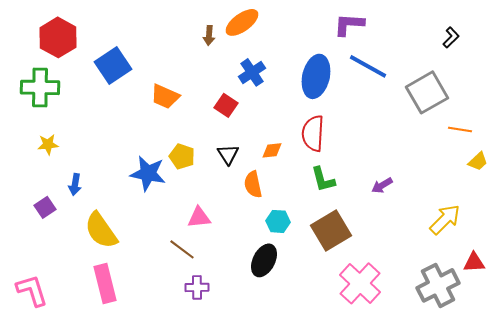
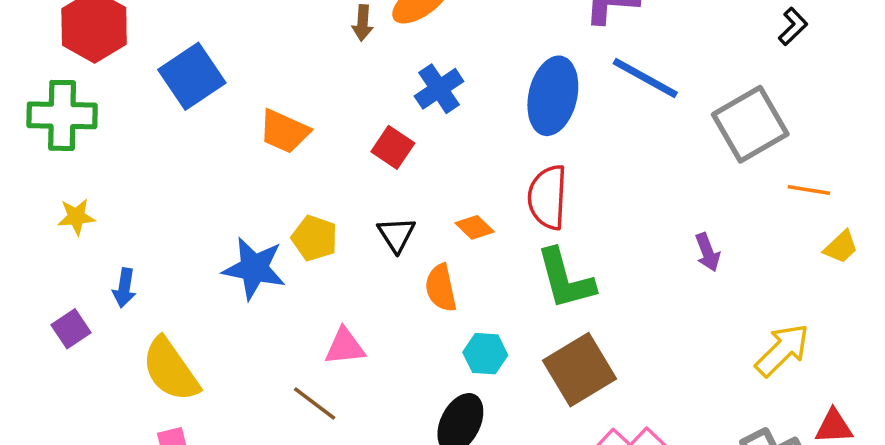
orange diamond: (272, 150) -> (475, 227), turned 50
green L-shape: (323, 179) -> (565, 279), size x1.4
purple arrow: (382, 185) -> (708, 252), moved, turned -80

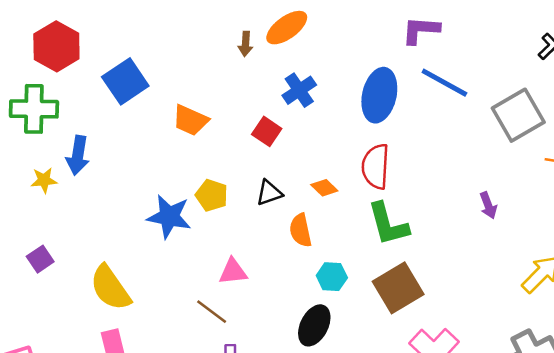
black triangle: (396, 235) -> (269, 193), turned 44
blue arrow: (124, 288) -> (78, 155), moved, size x1.4

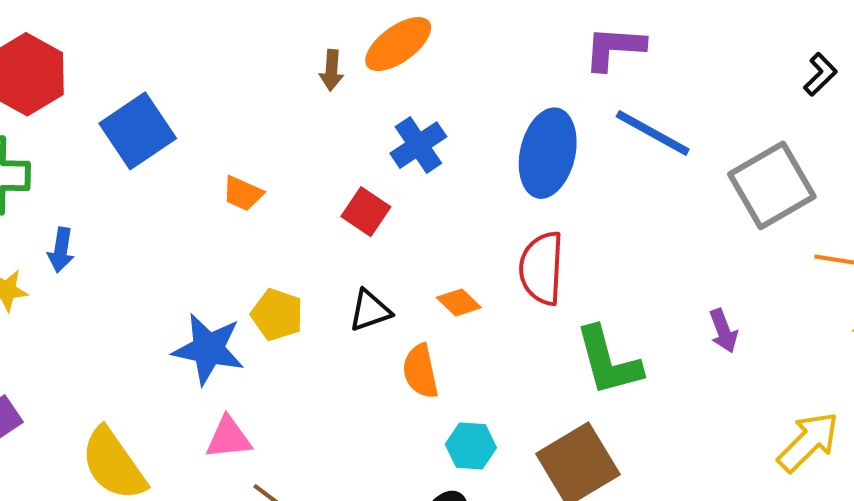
orange trapezoid: (190, 120) -> (243, 193), size x0.7
blue arrow: (78, 155) -> (61, 250), size x0.7
green L-shape: (388, 224) -> (608, 361), moved
pink triangle: (233, 272) -> (229, 438), moved

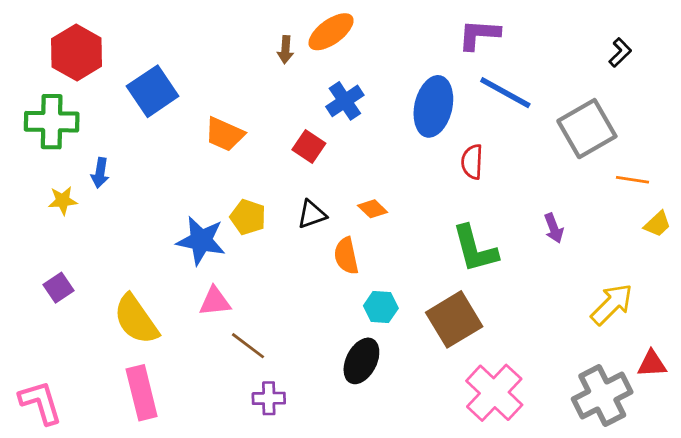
orange trapezoid: (243, 193) -> (225, 134), size x1.4
red semicircle: (542, 268) -> (472, 162), moved, size x0.7

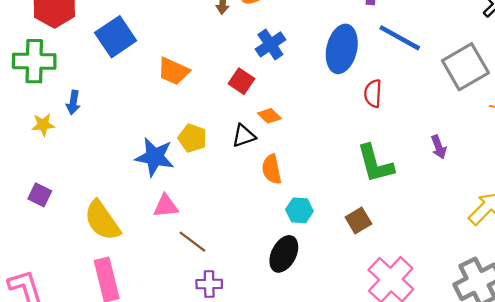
orange diamond: (373, 209) -> (269, 116), moved
purple square: (59, 288) -> (40, 195), turned -30
brown square: (454, 319) -> (358, 221), size x0.6

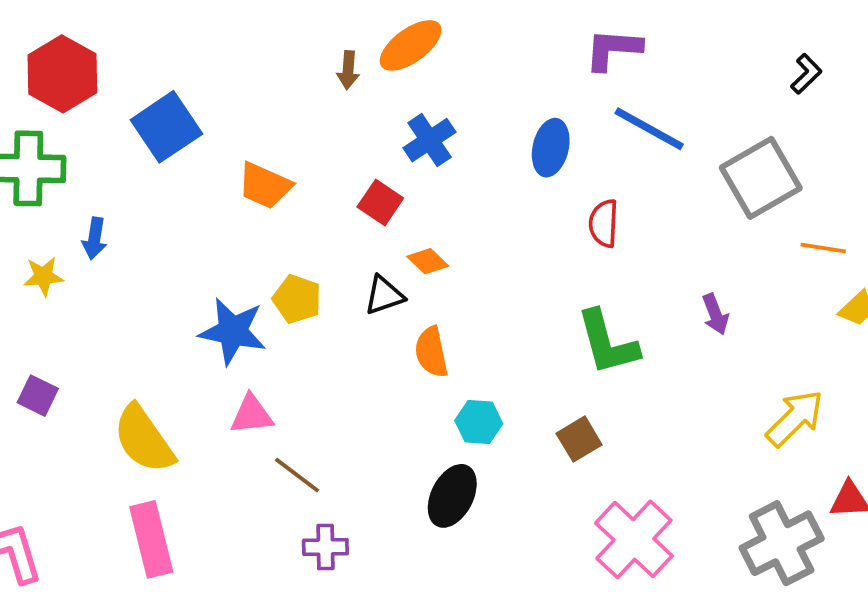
blue ellipse: (342, 49) -> (551, 148), size x0.7

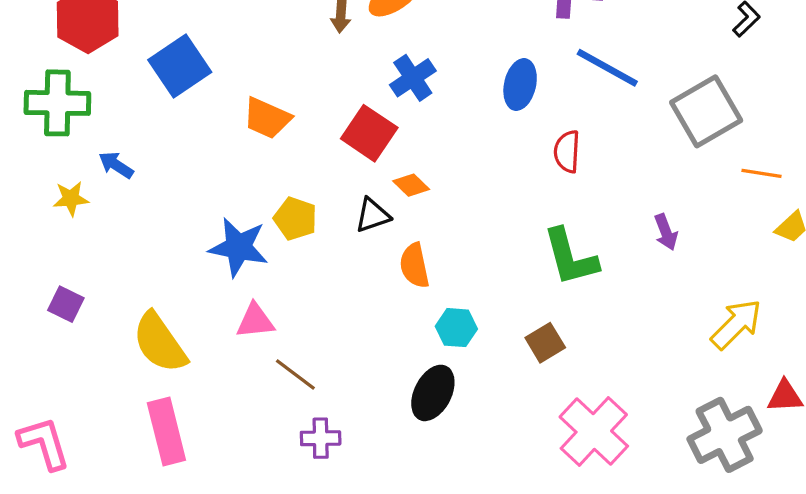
red square: (380, 203) -> (369, 133), size x1.4
blue arrow: (95, 238) -> (116, 165), turned 114

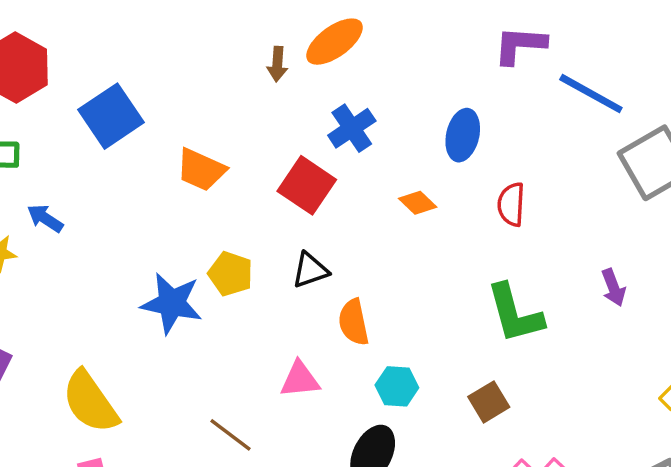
blue line: (607, 68) -> (591, 94), moved
orange diamond: (411, 185) -> (418, 203), moved
pink triangle: (255, 321) -> (300, 379), moved

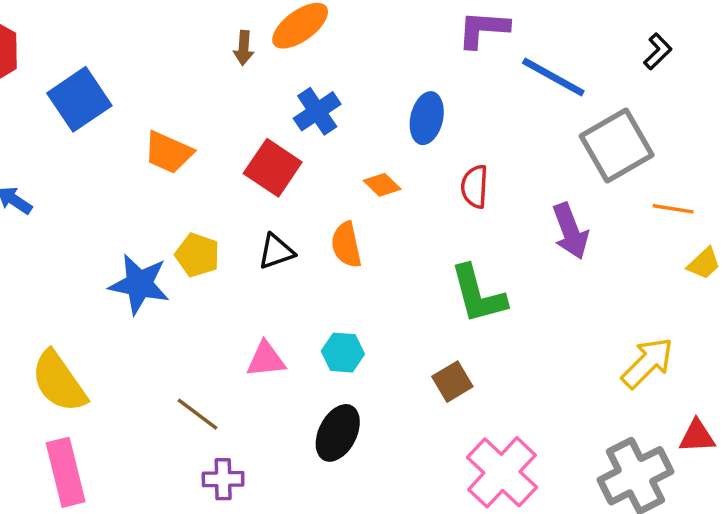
purple arrow: (613, 288) -> (570, 231), moved, size x1.5
orange semicircle: (354, 322) -> (346, 245), moved
cyan hexagon: (397, 386) -> (343, 353), moved

